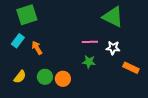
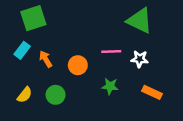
green star: (89, 62) -> (110, 86), moved
orange rectangle: (131, 68) -> (152, 92), moved
orange circle: (63, 79) -> (78, 65), moved

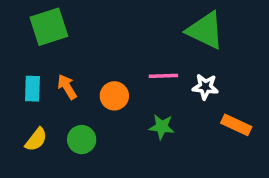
cyan rectangle: (22, 50) -> (32, 89), moved, turned -35
orange rectangle: (152, 92) -> (236, 125), moved

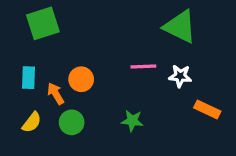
orange arrow: (67, 87) -> (56, 94), moved
orange circle: (114, 96) -> (81, 79), moved
green star: (162, 127) -> (132, 121), moved

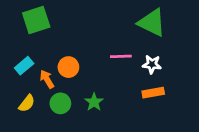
cyan rectangle: (28, 78) -> (24, 66), turned 48
orange rectangle: (207, 110) -> (153, 93), moved, turned -35
green star: (132, 121) -> (94, 102), moved, turned 30

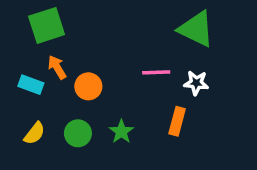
cyan rectangle: (24, 66) -> (31, 85), turned 60
orange arrow: (47, 79) -> (57, 67), moved
orange rectangle: (153, 93) -> (177, 121), moved, turned -65

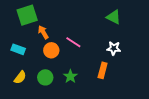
green triangle: (196, 29) -> (114, 17), size x0.7
orange arrow: (57, 67) -> (43, 32), moved
pink line: (156, 72) -> (73, 42), moved, turned 35

